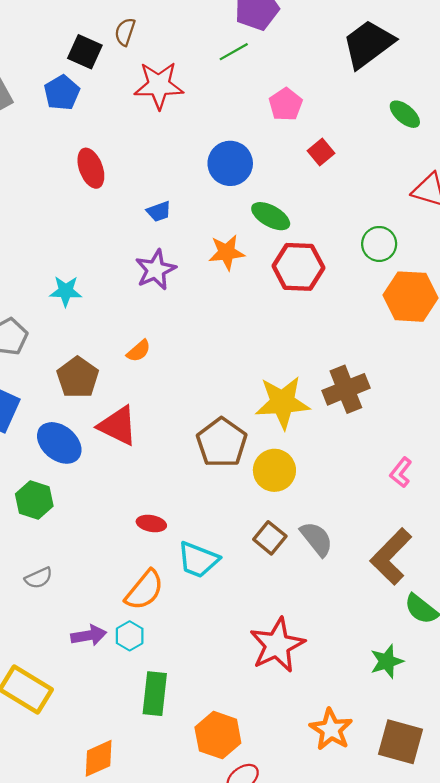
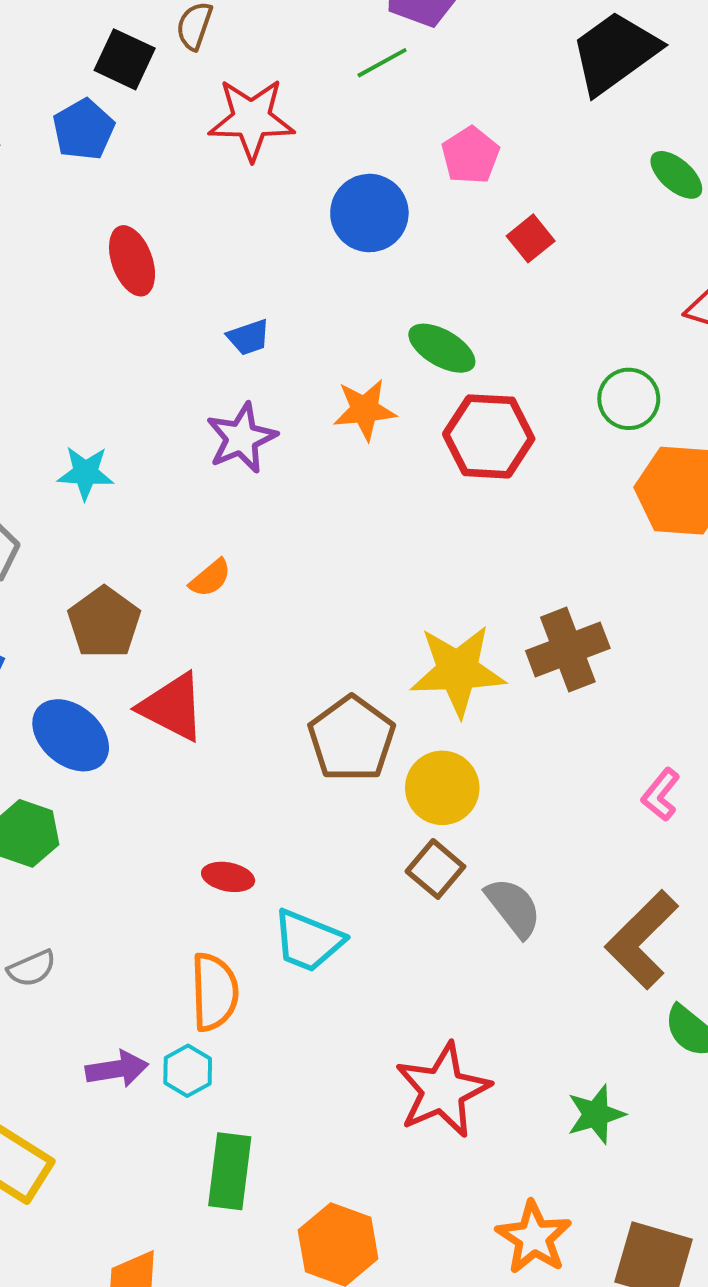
blue circle: (230, 163) -> (369, 213), moved
brown square: (270, 538) -> (435, 869), moved
orange semicircle: (144, 590) -> (214, 992), turned -42
green star: (387, 661) -> (596, 1114), moved

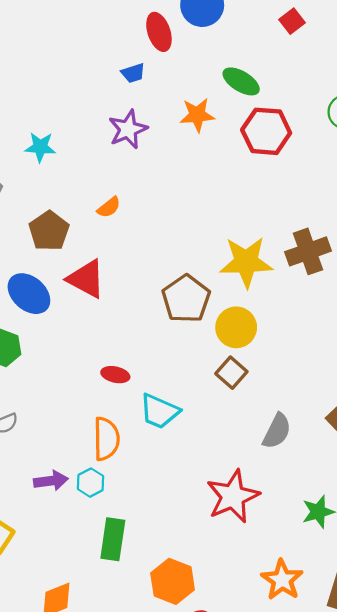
red ellipse: (132, 261) -> (159, 32), moved
gray semicircle: (513, 907) -> (277, 431), moved, turned 63

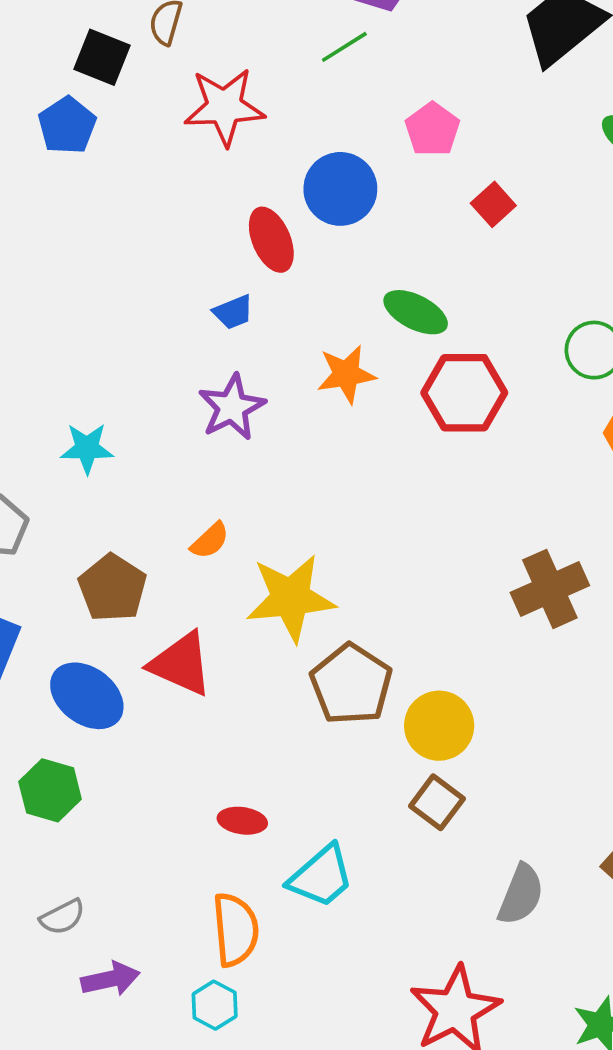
yellow star: (246, 262) -> (291, 598), moved
cyan trapezoid: (159, 411) -> (321, 876), turned -60
purple arrow: (51, 481) -> (110, 979), moved

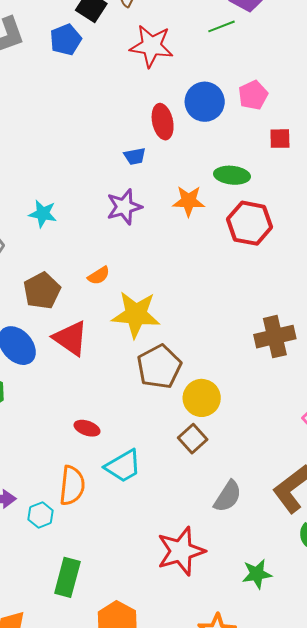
pink pentagon: (432, 129) -> (253, 95), moved
red square: (493, 204) -> (280, 139), moved, turned 30
green ellipse: (416, 312) -> (232, 175), turned -32
cyan hexagon: (215, 1005) -> (41, 515), moved

